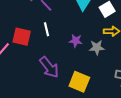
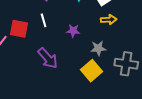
gray star: (97, 47) -> (98, 48), moved
yellow square: (79, 82) -> (91, 71), moved, turned 30

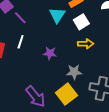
white line: (44, 20) -> (21, 42), turned 32
purple arrow: (48, 58) -> (35, 97), moved

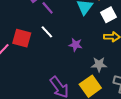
white line: (21, 42) -> (47, 32), turned -64

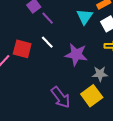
purple star: (76, 45) -> (76, 54), size x1.6

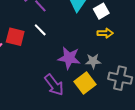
purple star: (76, 54) -> (69, 58), moved

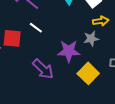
gray star: (93, 61) -> (91, 39), moved
purple arrow: (54, 85) -> (43, 69), moved

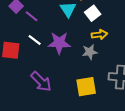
purple star: (69, 51) -> (59, 43), moved
yellow square: (88, 73) -> (86, 87), turned 35

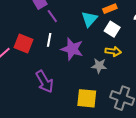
white square: (93, 13) -> (112, 29), turned -35
white line: (35, 40) -> (49, 40), turned 48

